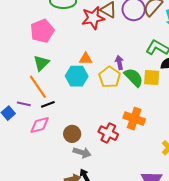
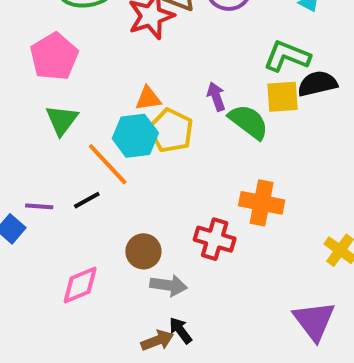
yellow pentagon: (110, 77) -> (171, 131), moved
yellow square: (152, 77) -> (282, 97), moved
orange line: (38, 87) -> (108, 164), moved
pink diamond: (40, 125) -> (80, 285), moved

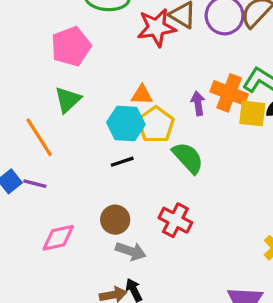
green semicircle: (249, 122) -> (188, 158), moved
orange line: (108, 164) -> (39, 137), moved
black line: (87, 200) -> (122, 162), moved
orange cross: (262, 203) -> (229, 93), moved
purple line: (39, 206) -> (35, 184), moved

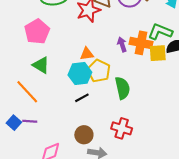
green triangle: (68, 100) -> (41, 65), turned -36
purple arrow: (198, 103) -> (122, 45), moved
green semicircle: (188, 158) -> (122, 88), turned 40

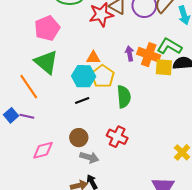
green triangle: (41, 65) -> (46, 62), size x1.4

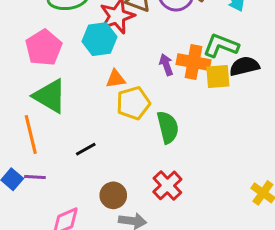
cyan hexagon: (84, 76) -> (99, 39), moved
yellow pentagon: (103, 76) -> (133, 103), turned 30
orange line: (29, 87) -> (31, 135), turned 30
black line: (82, 101) -> (86, 149), moved
red cross: (117, 137) -> (167, 185), turned 30

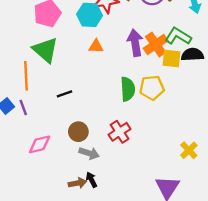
orange cross: (194, 62) -> (156, 45), turned 35
purple arrow: (166, 65) -> (135, 43), size x1.6
yellow pentagon: (133, 103) -> (152, 88), moved
purple line: (35, 177) -> (23, 108), turned 56

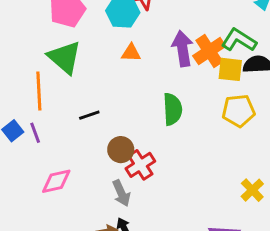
yellow pentagon: (152, 88) -> (238, 111), moved
brown circle: (78, 132) -> (121, 150), moved
red cross: (120, 132) -> (140, 165), moved
gray arrow: (89, 153) -> (121, 193), turned 48

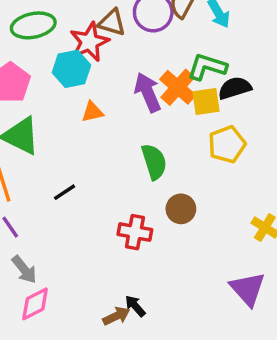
brown circle: (121, 150) -> (181, 209), moved
red cross: (140, 165) -> (135, 232), turned -32
pink diamond: (56, 181) -> (35, 304), moved
gray arrow: (121, 193) -> (24, 269), moved

